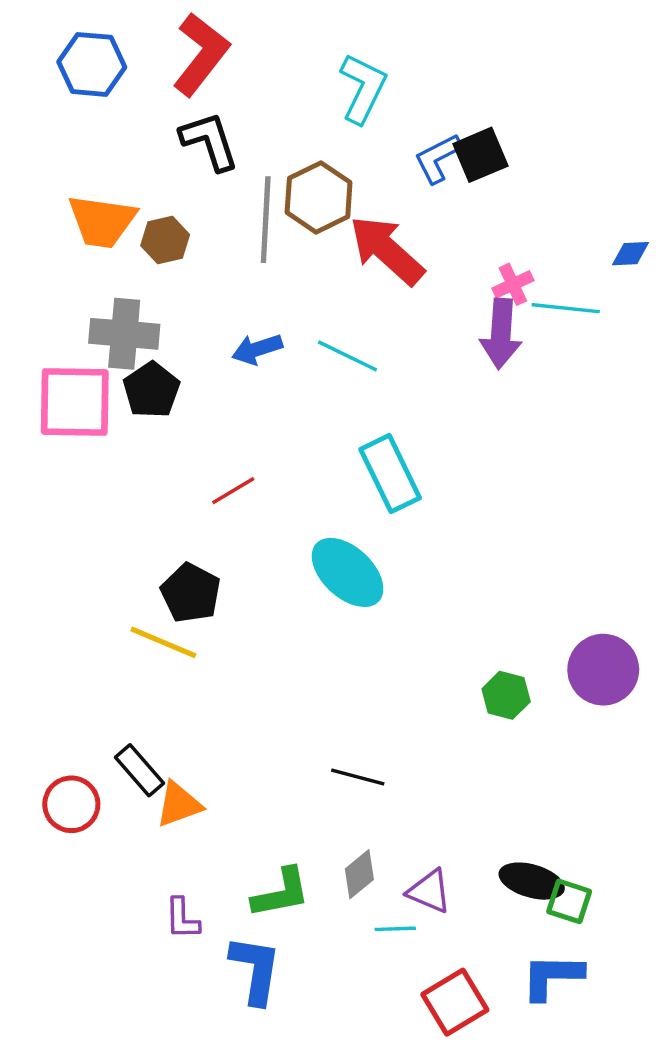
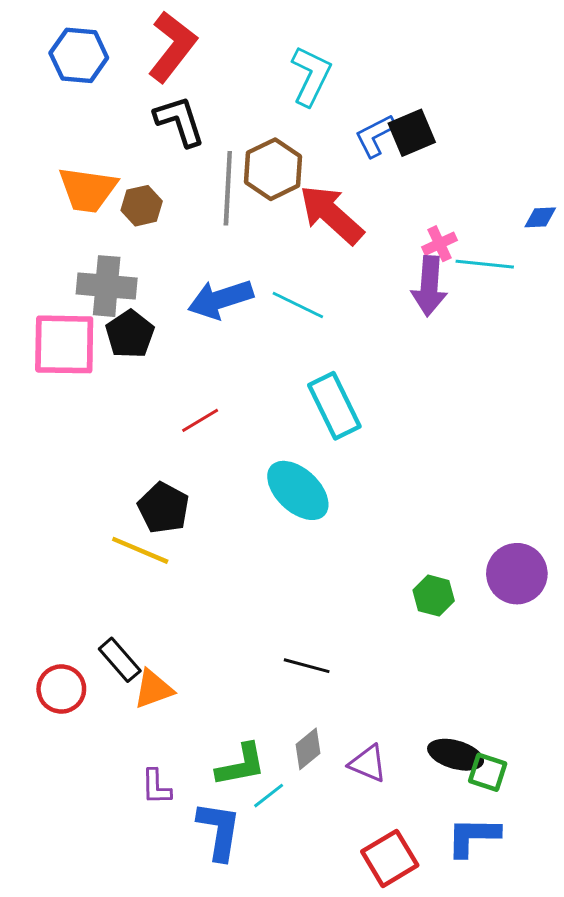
blue arrow: (257, 349) -> (220, 299), size x1.5
cyan line: (395, 929) -> (269, 796), moved, turned -36

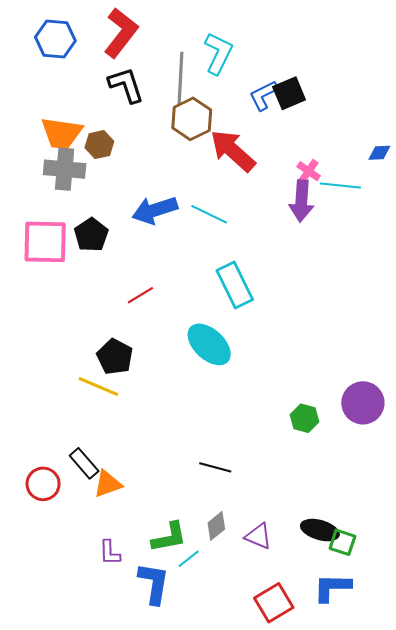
gray line: (228, 188) -> (180, 78), moved
pink cross: (439, 244) -> (309, 171), turned -30
gray cross: (107, 286) -> (65, 169), moved

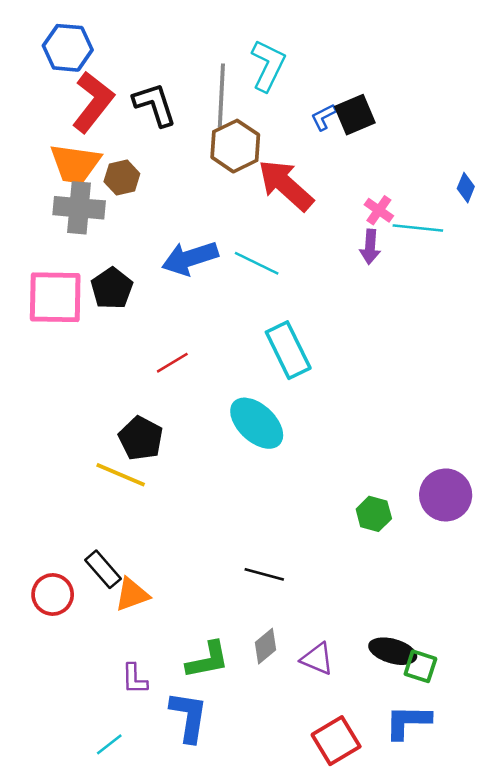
red L-shape: (121, 33) -> (93, 102), moved
blue L-shape: (263, 95) -> (323, 117), size x0.7
blue diamond: (379, 153) -> (466, 188), turned -65
purple arrow: (301, 201) -> (370, 247), size x0.7
cyan line: (189, 559) -> (109, 744), moved

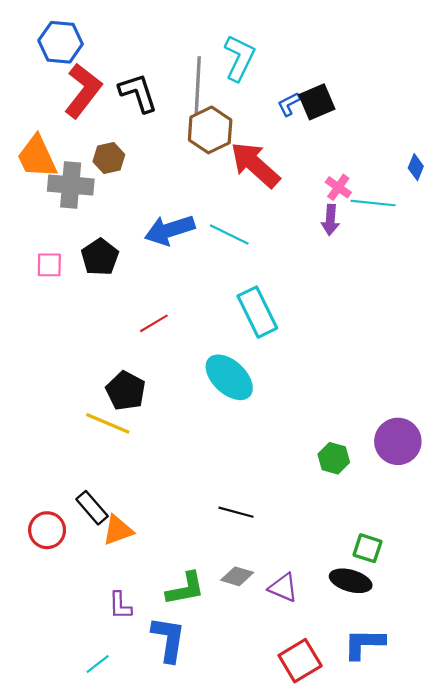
orange trapezoid: (75, 164) -> (37, 157), moved, turned 57
pink square: (55, 297) -> (49, 265), size x0.5
gray diamond: (265, 646) -> (237, 576), turned 56
green square: (420, 666) -> (367, 548), moved

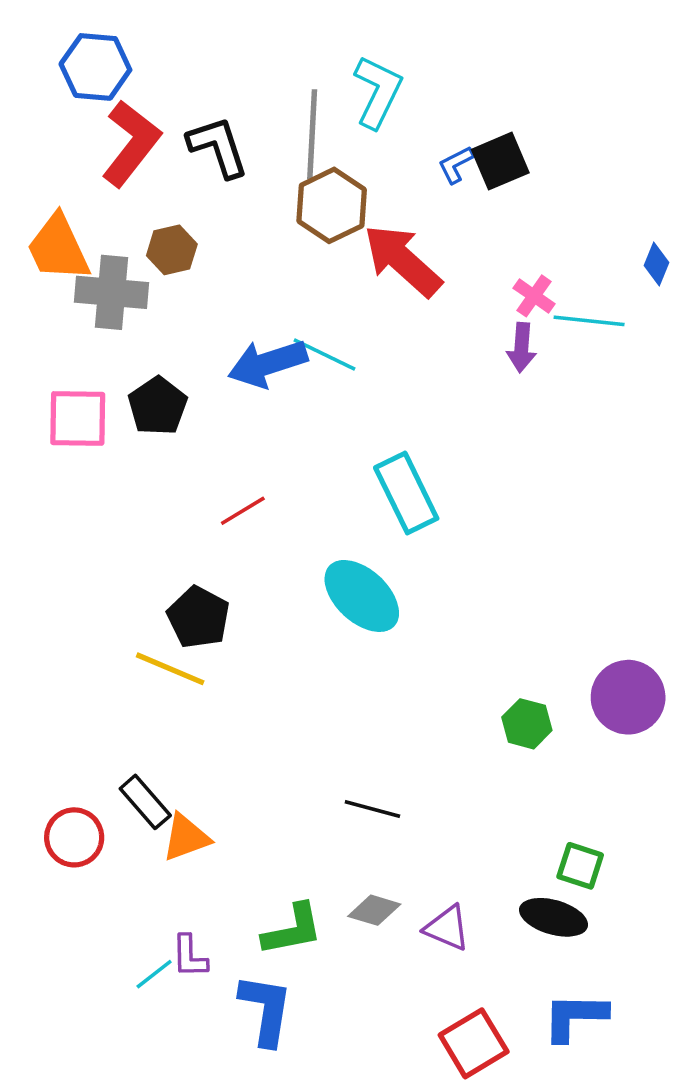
cyan line: (229, 235) -> (324, 355), moved
pink square: (49, 265) -> (78, 418), size x1.5
cyan line: (98, 664) -> (154, 974), moved

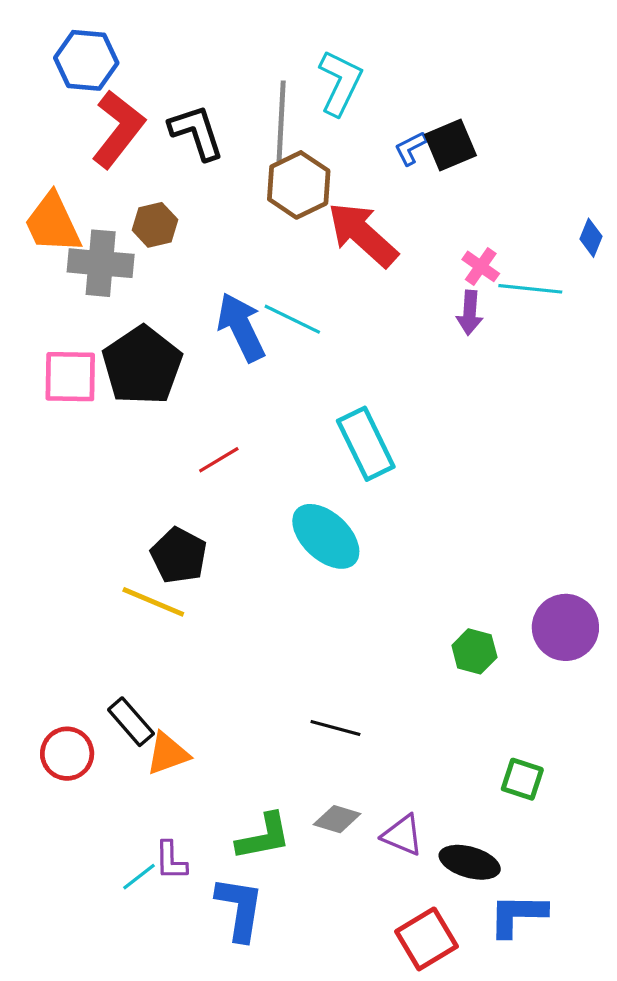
blue arrow: (268, 363) -> (241, 327), turned 82
black pentagon: (158, 406) -> (142, 365), size x1.5
black ellipse: (554, 917) -> (470, 862), moved

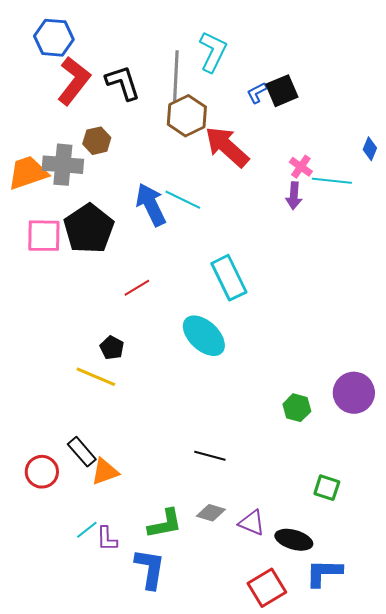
orange trapezoid: (53, 223) -> (28, 173), moved, turned 96
black pentagon: (179, 556) -> (112, 348), size x0.7
cyan line: (139, 877) -> (87, 530), moved

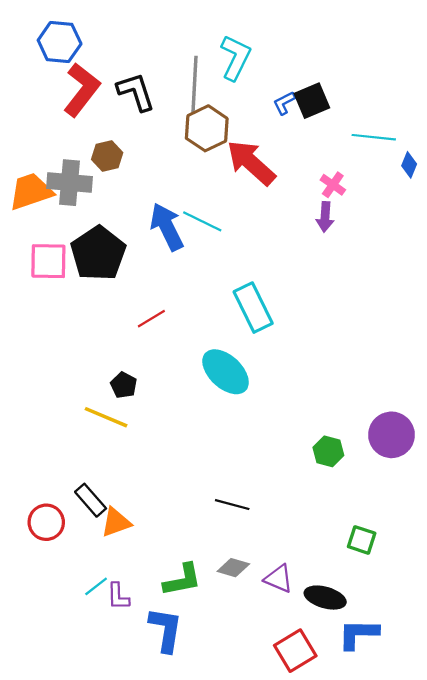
cyan line: (332, 181) -> (374, 137), moved

